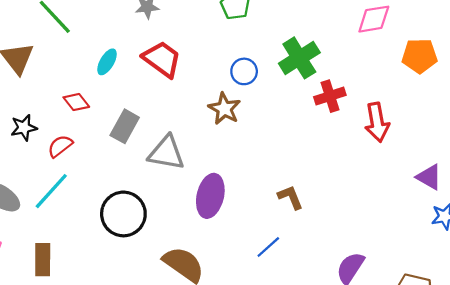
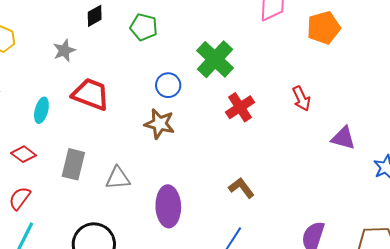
red cross: (330, 96) -> (240, 107), moved
red arrow: (377, 122) -> (301, 99), size x0.7
gray triangle: (166, 153) -> (118, 178), size x0.7
purple triangle: (429, 177) -> (343, 138), moved

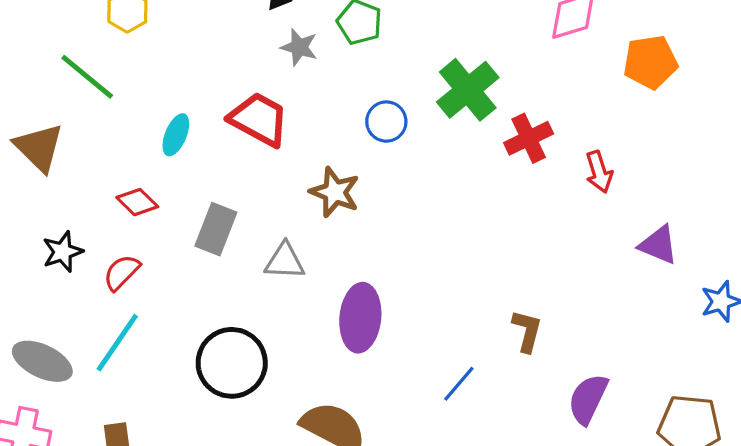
gray star: (64, 50) -> (299, 47), moved, turned 30
red cross: (240, 107) -> (529, 138), moved
brown star: (160, 124) -> (335, 192), moved
brown L-shape: (241, 188) -> (527, 331), moved, turned 44

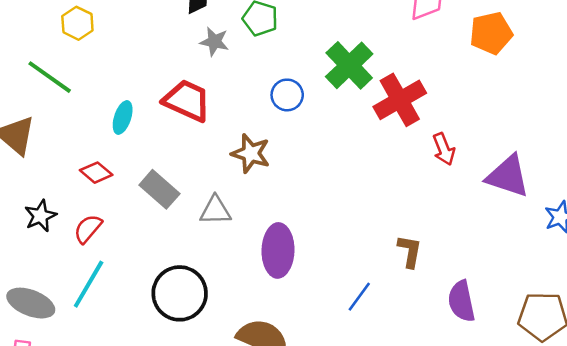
red cross: (529, 138) -> (400, 100), size x1.4
red arrow: (599, 172) -> (444, 149), moved
gray rectangle: (216, 229) -> (159, 189), turned -66
purple triangle: (658, 245) -> (508, 176), size x1.4
purple semicircle: (588, 399) -> (461, 301), turned -33

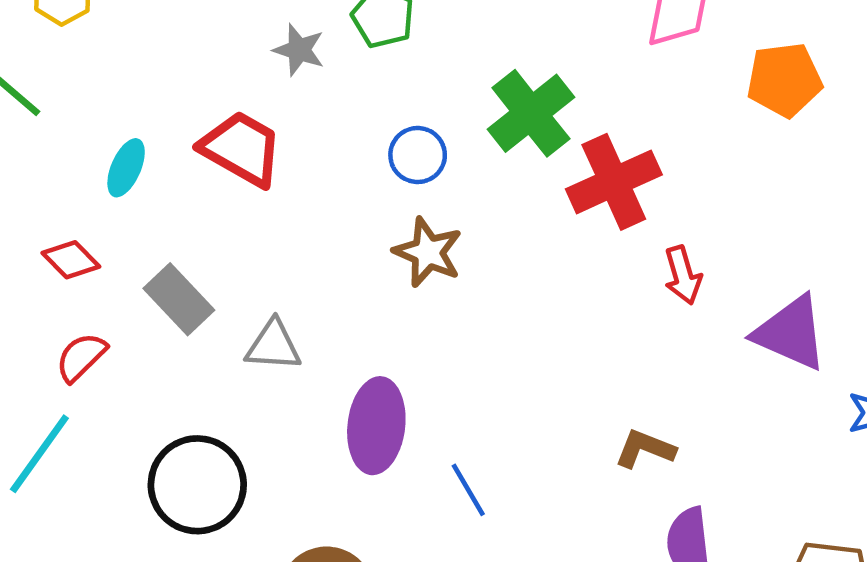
brown star: (251, 153) -> (428, 252), moved
red semicircle: (88, 229) -> (81, 357), moved
brown L-shape: (410, 251) -> (645, 449), moved, turned -84
blue line: (359, 297) -> (468, 490), moved, turned -72

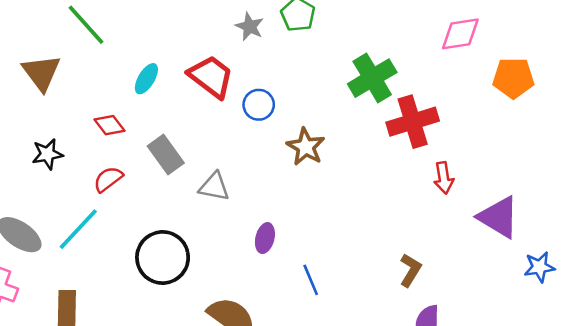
blue circle: (418, 155) -> (259, 105), moved
purple ellipse: (376, 426) -> (265, 238), size x0.6
brown L-shape: (645, 449) -> (410, 270), turned 92

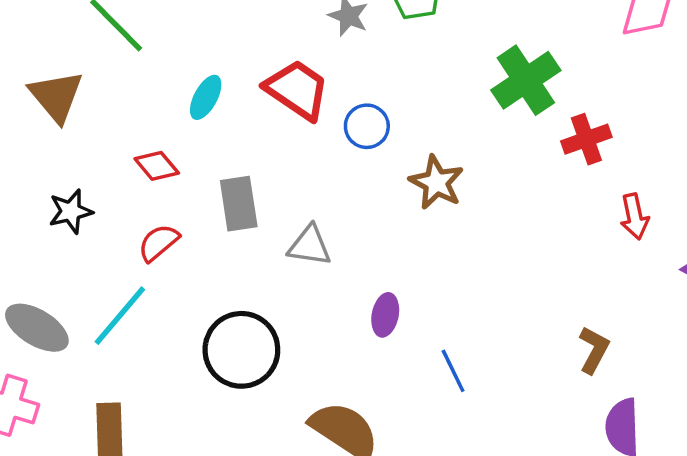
red cross: (413, 122) -> (586, 139), size x0.7
gray rectangle: (166, 155) -> (239, 204), turned 30

